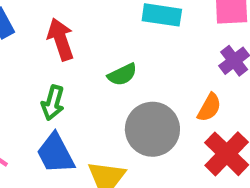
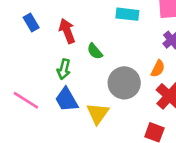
green semicircle: (122, 75) -> (95, 51), moved, turned 78

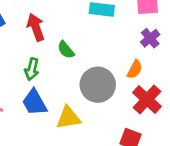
yellow triangle: (98, 113) -> (68, 118), turned 45

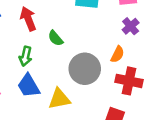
red cross: (147, 99) -> (129, 81), turned -30

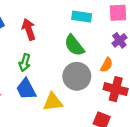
green semicircle: (56, 38) -> (74, 45), moved, size x1.5

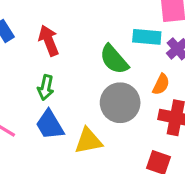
cyan rectangle: (82, 17) -> (147, 37), moved

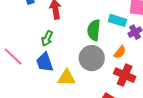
green semicircle: (114, 59) -> (94, 30), turned 35

